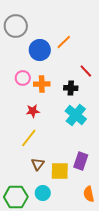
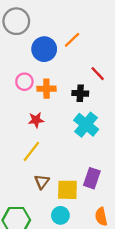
cyan circle: (43, 193) -> (60, 215), moved

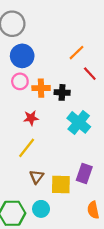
orange line: (72, 40) -> (76, 53), moved
blue circle: (44, 49) -> (22, 56), moved
black cross: (80, 93) -> (62, 92), moved
cyan circle: (60, 215) -> (41, 209), moved

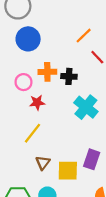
pink circle: (20, 81) -> (23, 82), moved

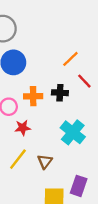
black cross: (69, 76) -> (60, 93), moved
brown triangle: (43, 163) -> (45, 161), moved

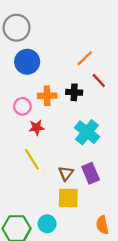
yellow line: (18, 159) -> (32, 159), turned -70
brown triangle: (45, 161) -> (66, 173), moved
purple rectangle: (79, 186) -> (91, 173), moved, turned -42

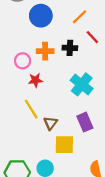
blue circle: (27, 62) -> (41, 16), moved
brown triangle: (66, 173) -> (50, 123), moved

